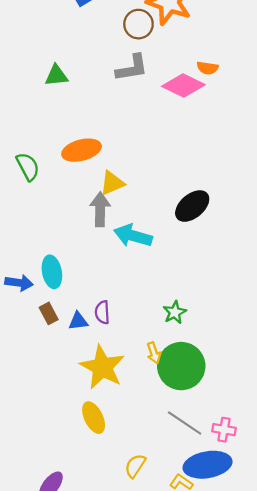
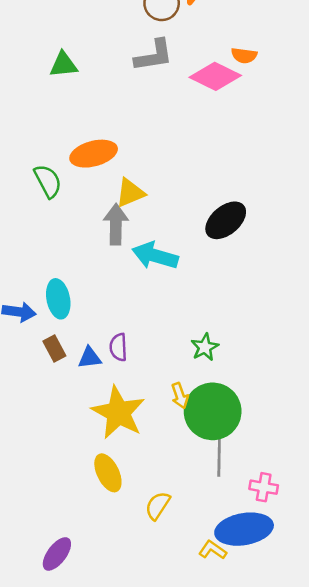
green semicircle: (28, 167) -> (48, 181), moved
gray line: (185, 423) -> (219, 453), moved, turned 57
yellow semicircle: (135, 466) -> (158, 506), moved

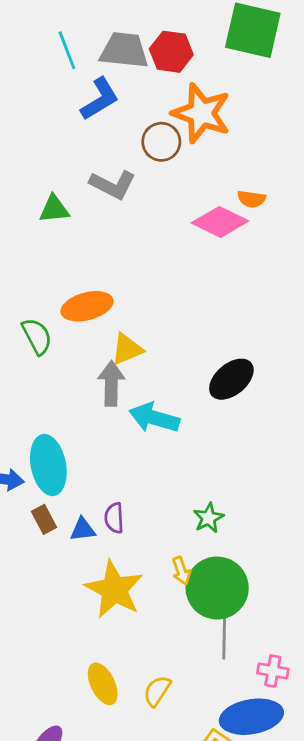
gray L-shape: (154, 55) -> (113, 185), moved, turned 36
cyan ellipse: (58, 299) -> (48, 465), size x1.4
yellow ellipse: (108, 473) -> (103, 684), moved

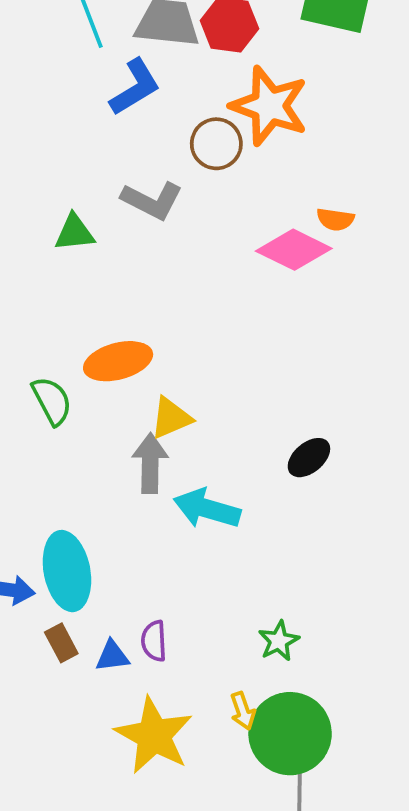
black ellipse: (231, 379) -> (309, 458), size x0.7

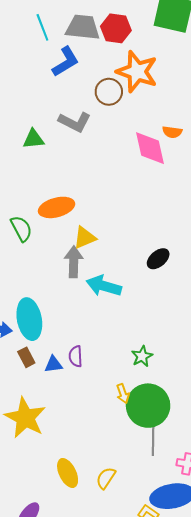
pink diamond: (294, 250) -> (150, 148), turned 51
yellow star: (154, 735) -> (25, 418), moved

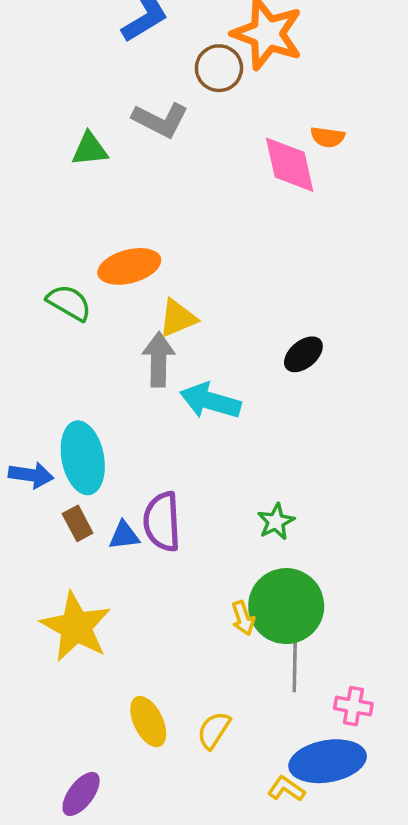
green semicircle: (21, 229) -> (69, 303), turned -32
purple semicircle: (76, 356) -> (162, 522), size x1.6
yellow arrow: (123, 394) -> (243, 618), moved

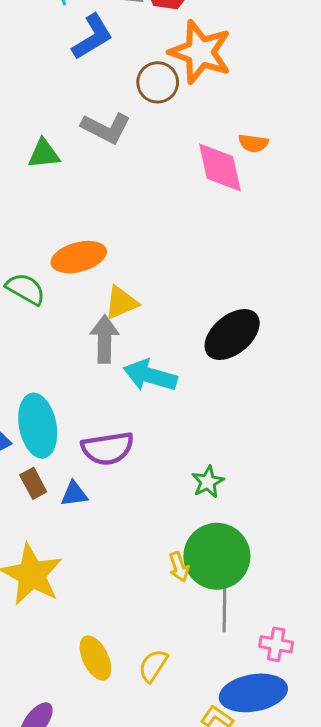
black ellipse: (303, 354) -> (232, 335), size x1.6
purple semicircle: (162, 522) -> (108, 448), moved, turned -96

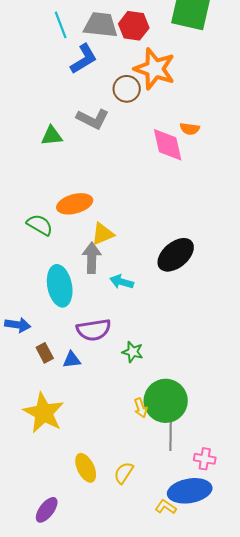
cyan arrow: (150, 376) -> (122, 282), size x0.7
cyan ellipse: (38, 426) -> (60, 286), moved
green star: (208, 482) -> (133, 352), moved, turned -30

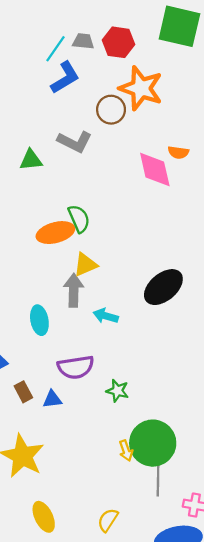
cyan line: (61, 25) -> (55, 49), moved, turned 56
gray trapezoid: (101, 25) -> (83, 41), size x0.6
green semicircle: (40, 225) -> (79, 219), moved, turned 36
cyan ellipse: (60, 286) -> (39, 320), size x0.7
yellow ellipse: (86, 468) -> (44, 517), moved

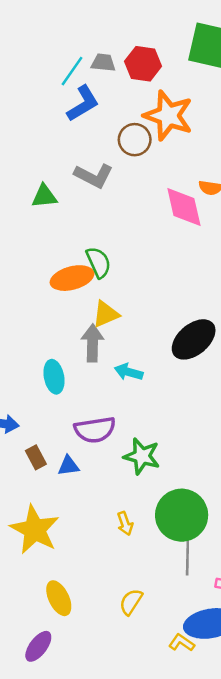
green star: (117, 391) -> (142, 456), size x1.4
yellow arrow: (126, 451) -> (125, 524), moved

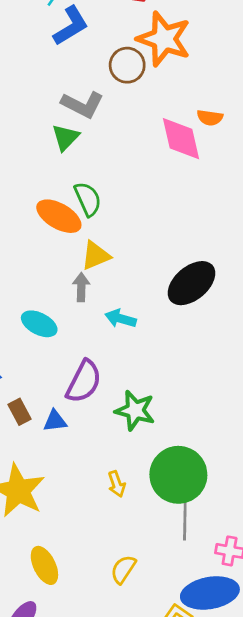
green triangle: (44, 196) -> (65, 137), moved, turned -40
orange ellipse: (72, 278) -> (59, 216), turned 45
gray arrow: (92, 343) -> (81, 287), size x0.7
cyan ellipse: (54, 377) -> (39, 324), turned -52
purple semicircle: (95, 430) -> (84, 382), turned -54

